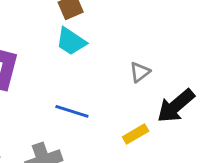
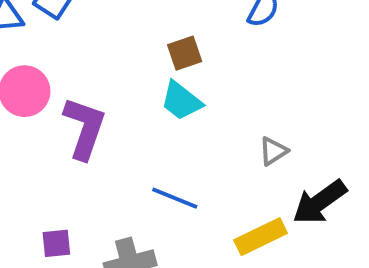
yellow rectangle: (136, 134) -> (261, 237), size x1.4

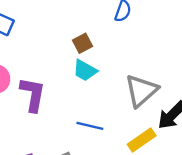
gray triangle: (273, 151) -> (141, 91), size x2.0

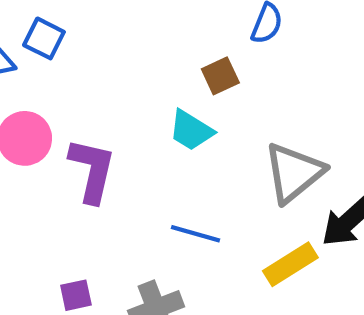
brown square: (82, 43) -> (220, 76), moved

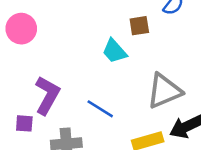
purple L-shape: (92, 170) -> (47, 95), moved

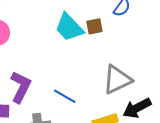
cyan trapezoid: (114, 51) -> (69, 27), moved, size x1.4

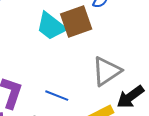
brown square: (94, 26) -> (76, 22), size x1.8

